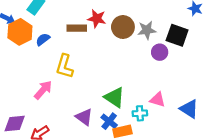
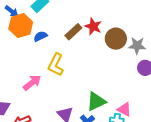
brown rectangle: (77, 28) -> (73, 32), turned -54
green triangle: (114, 97) -> (96, 101), turned 50
pink triangle: (158, 100) -> (124, 109), moved

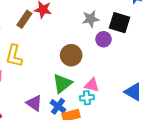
brown circle: (116, 39) -> (71, 55), moved

